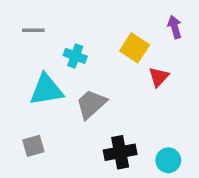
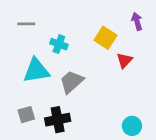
black cross: (120, 152) -> (58, 120), moved

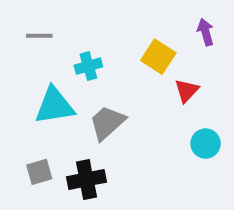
cyan cross: (59, 44) -> (88, 66), turned -36
cyan circle: (132, 126) -> (206, 144), moved

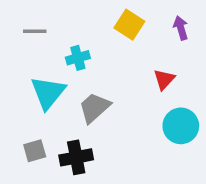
yellow square: (158, 57) -> (129, 25), moved
cyan triangle: (54, 106) -> (48, 93), turned -42
cyan circle: (206, 144) -> (181, 126), size x1.4

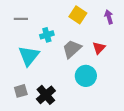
gray trapezoid: (94, 108) -> (72, 49), moved
cyan circle: (181, 126) -> (86, 76), moved
black cross: (76, 157) -> (46, 95), turned -30

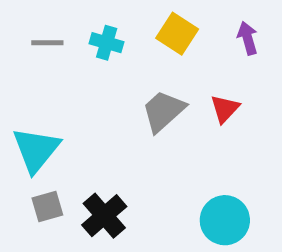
cyan cross: (47, 35) -> (107, 43), moved, turned 32
cyan triangle: (29, 56) -> (36, 150), moved
cyan circle: (86, 76) -> (225, 220), moved

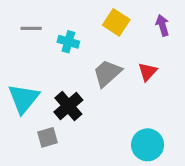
cyan cross: (107, 43) -> (68, 42), moved
gray square: (47, 207) -> (47, 137), moved
black cross: (104, 216) -> (68, 106), moved

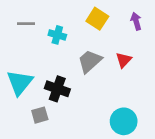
black cross: (68, 106) -> (57, 89), turned -30

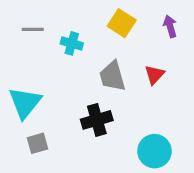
gray trapezoid: (90, 61) -> (112, 76), turned -64
black cross: (57, 89) -> (97, 120), moved, turned -35
gray square: (40, 115) -> (37, 143), moved

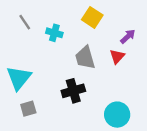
purple arrow: (170, 26) -> (128, 36), moved, turned 63
gray line: (33, 29) -> (25, 22), turned 56

